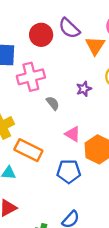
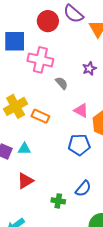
pink cross: (31, 77) -> (40, 60), turned 30
orange rectangle: (28, 150) -> (40, 116), moved, size x0.7

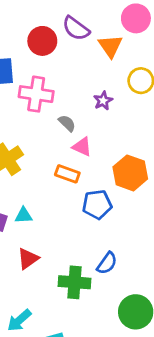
pink triangle: (81, 110) -> (82, 147), moved
orange rectangle: (40, 116) -> (67, 174), moved
green cross: (58, 201) -> (74, 282), size x1.6

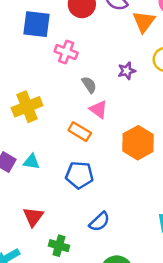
pink cross: (36, 94) -> (66, 52), size x0.7
blue pentagon: (97, 204) -> (79, 175), moved
red triangle: (28, 259) -> (33, 217), moved, turned -30
green cross: (74, 282) -> (59, 246), moved, size x0.7

